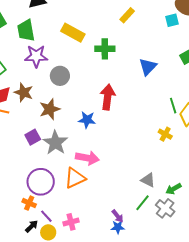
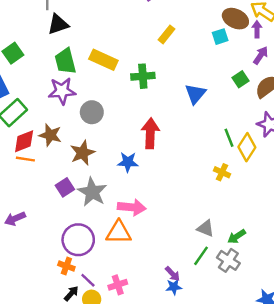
green trapezoid: (26, 30) -> (65, 61), moved
orange triangle: (75, 178) -> (119, 232), turned 30

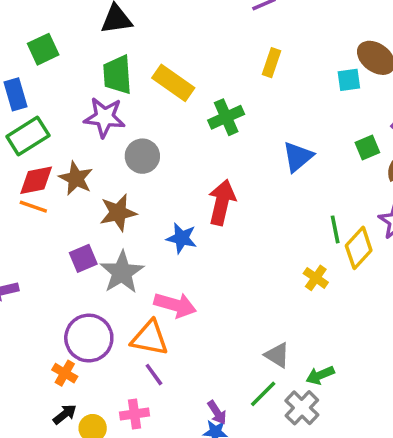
yellow rectangle: (166, 34) -> (272, 63), turned -30
green cross: (143, 76) -> (226, 117), turned -30
purple line: (88, 280) -> (154, 375), moved

